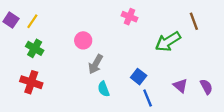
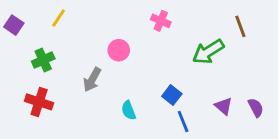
yellow line: (32, 21) -> (59, 18), moved
pink circle: (83, 40) -> (119, 50), moved
green cross: (35, 48) -> (43, 60), turned 36
gray arrow: (96, 64) -> (92, 80), moved

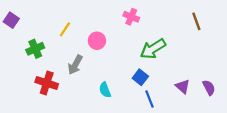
yellow line: (59, 18) -> (65, 29), moved
green arrow: (208, 52) -> (153, 49), moved
red cross: (39, 102) -> (47, 83), moved

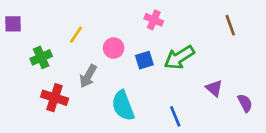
purple square: (11, 20) -> (13, 24), turned -35
blue square: (140, 77) -> (144, 60), moved, turned 35
purple triangle: (183, 86) -> (214, 88), moved
cyan semicircle: (105, 90) -> (123, 106), size x1.6

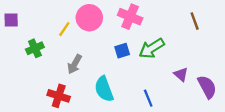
pink cross: (154, 20) -> (130, 17), size x1.5
pink circle: (114, 48) -> (89, 18), moved, size x1.5
red cross: (55, 98) -> (59, 96), moved
purple semicircle: (245, 103) -> (207, 87), size x1.5

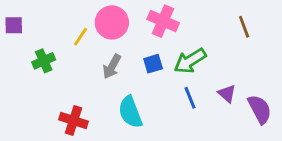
gray arrow: (75, 64) -> (112, 67), moved
blue line: (148, 98) -> (190, 98), moved

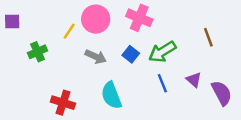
brown line: (244, 27) -> (208, 37), moved
blue square: (153, 64) -> (131, 54), turned -35
gray arrow: (112, 67) -> (96, 57), turned -95

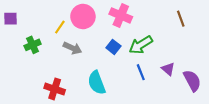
brown line: (208, 37) -> (181, 19), moved
gray arrow: (96, 57) -> (72, 48), moved

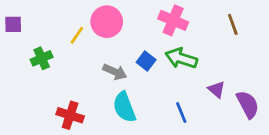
pink cross: (121, 15) -> (173, 20), moved
green arrow: (141, 45) -> (181, 58), turned 50
gray arrow: (72, 48) -> (115, 72), moved
blue line: (141, 72) -> (181, 113), moved

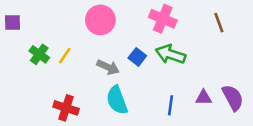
yellow line: (77, 35) -> (65, 56), moved
green cross: (42, 58) -> (39, 54), turned -30
purple triangle: (217, 89) -> (204, 98), moved, turned -42
blue line: (181, 113) -> (170, 105), turned 30

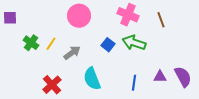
brown line: (219, 23) -> (161, 20), moved
gray arrow: (108, 67) -> (72, 53), moved, turned -60
red cross: (66, 108) -> (52, 85), turned 30

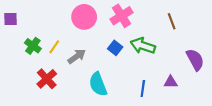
pink cross: (128, 15) -> (121, 16), moved, turned 35
purple semicircle: (183, 77) -> (195, 60), moved
red cross: (52, 85) -> (47, 79), moved

